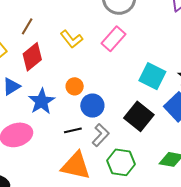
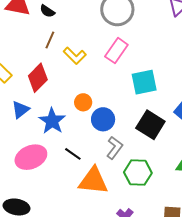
brown line: (27, 26) -> (50, 40), moved
cyan square: (152, 76) -> (144, 82), moved, turned -32
black line: (73, 130) -> (73, 154), moved, turned 54

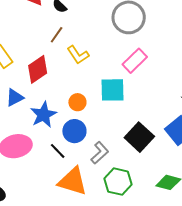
pink rectangle: (116, 51) -> (135, 61), moved
cyan square: (144, 82) -> (113, 90), moved
blue circle: (103, 119) -> (74, 131), moved

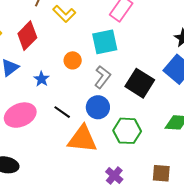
blue star: (43, 115) -> (41, 79), size x0.6
blue circle: (74, 131) -> (98, 107), moved
gray L-shape: (100, 153) -> (102, 77), moved

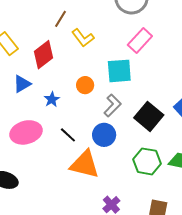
green hexagon: (127, 131) -> (147, 161), moved

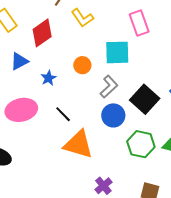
pink rectangle: (140, 40) -> (139, 23), turned -65
blue circle: (104, 135) -> (113, 115), moved

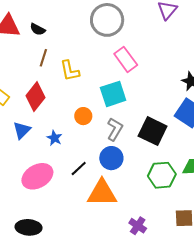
yellow L-shape: (82, 18) -> (70, 71), turned 40
black line: (63, 114) -> (79, 168), turned -72
blue circle: (113, 115) -> (111, 158), moved

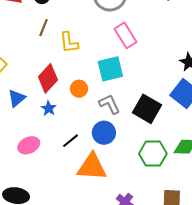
red diamond: (35, 97) -> (48, 78), moved
gray L-shape: (115, 129) -> (109, 104), turned -60
pink ellipse: (37, 176) -> (29, 145), size x0.7

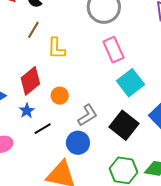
cyan square: (110, 69) -> (131, 83), moved, turned -32
gray L-shape: (109, 104) -> (88, 115), turned 75
black line: (70, 141) -> (43, 129), moved

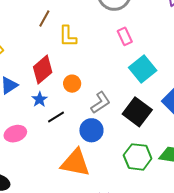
pink rectangle: (113, 50) -> (125, 36), size x0.7

